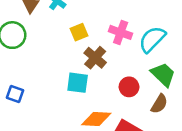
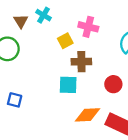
pink cross: (121, 32) -> (88, 27), moved
brown cross: (95, 58) -> (81, 62), turned -36

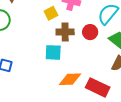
red circle: (113, 84) -> (90, 32), moved

